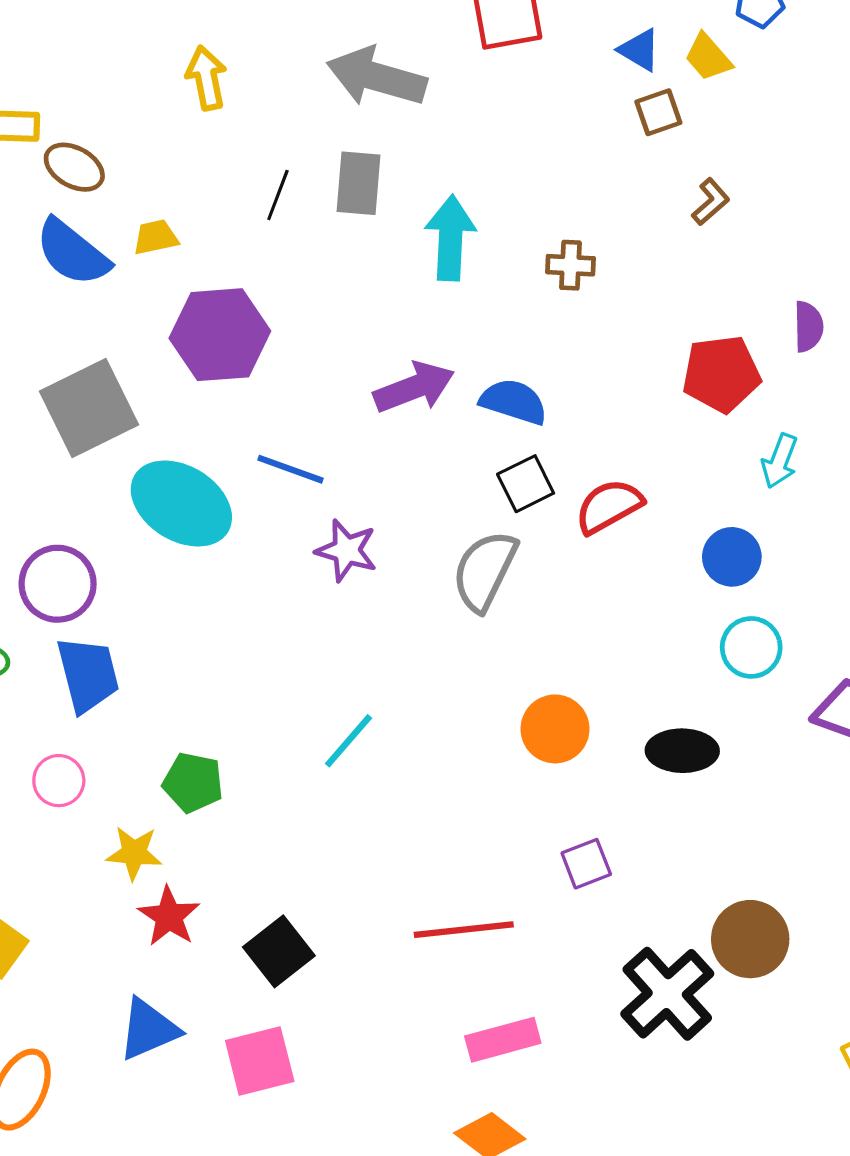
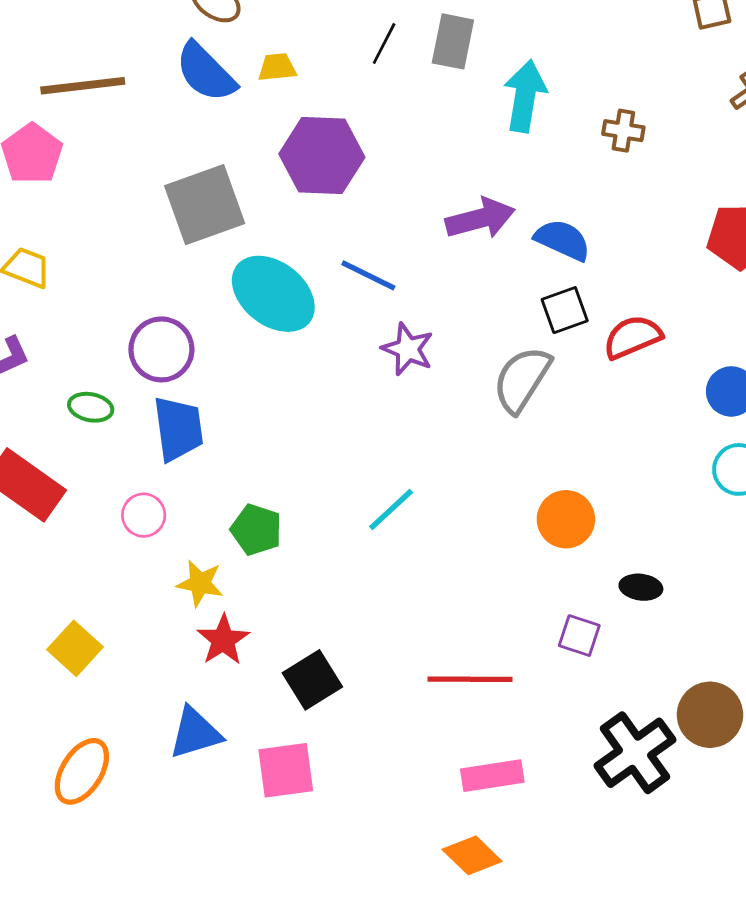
black ellipse: (682, 751) -> (641, 587), moved, size x0.7
purple square: (586, 864) -> (579, 636), turned 33

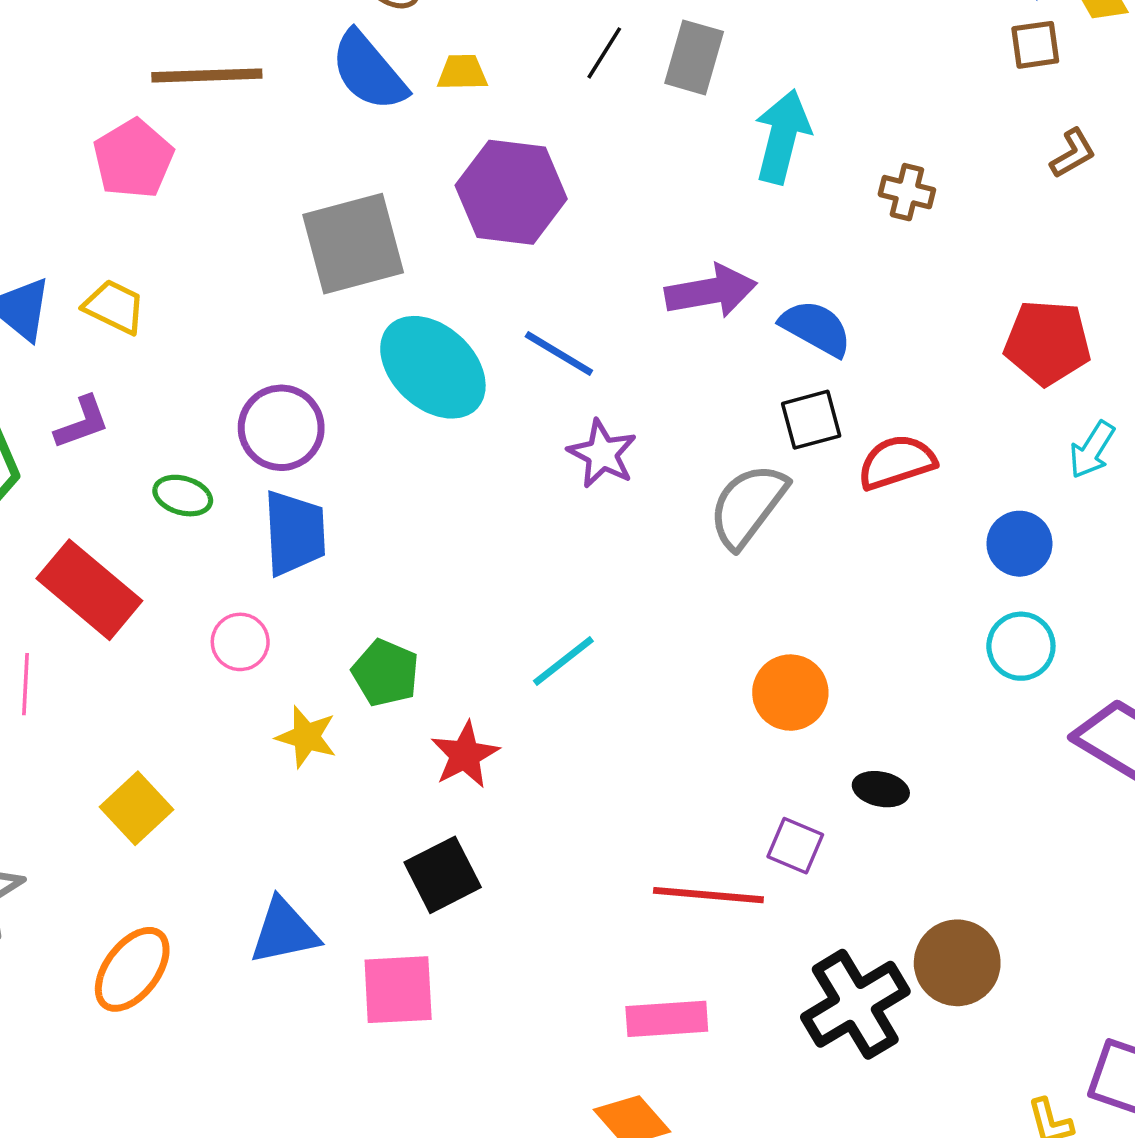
red star: (223, 640) -> (465, 755), moved
red line: (470, 679) -> (708, 895), moved

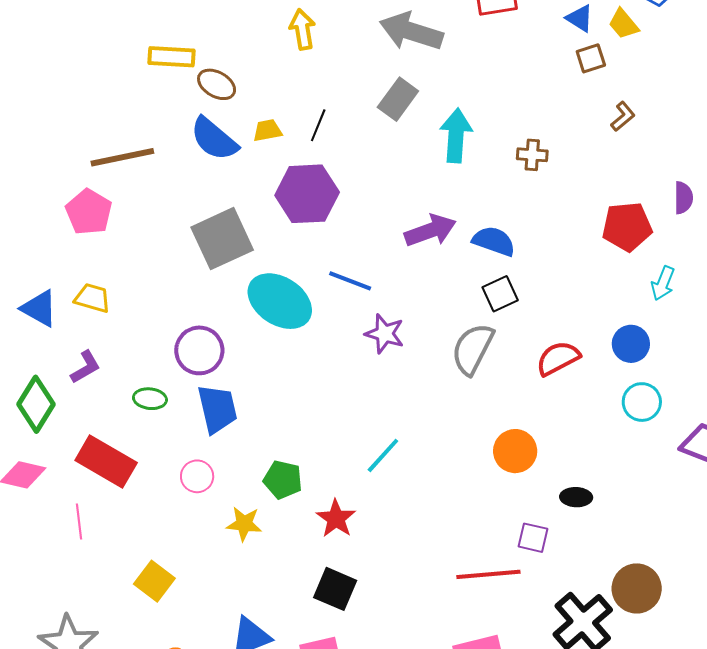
black line: (604, 53) -> (318, 125), moved
gray rectangle: (694, 57) -> (398, 99), turned 30
red semicircle: (897, 462) -> (558, 358), moved
black square: (443, 875) -> (335, 589), turned -30

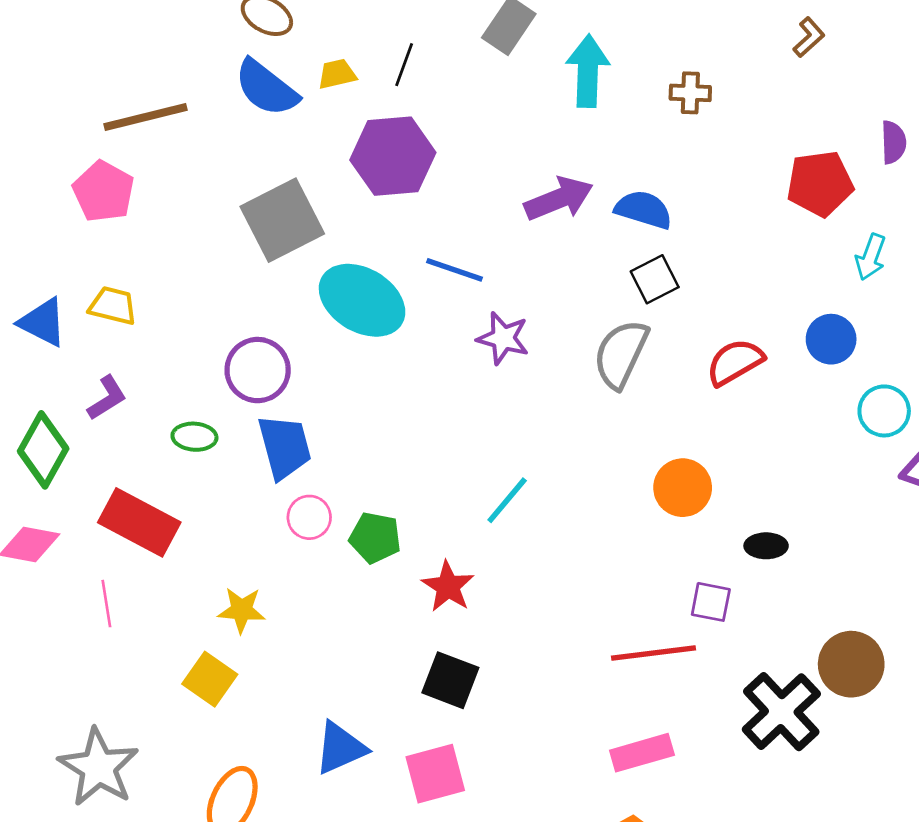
cyan circle: (642, 402) -> (884, 411), moved
pink circle: (197, 476) -> (309, 517), moved
yellow star: (244, 524) -> (242, 610), moved

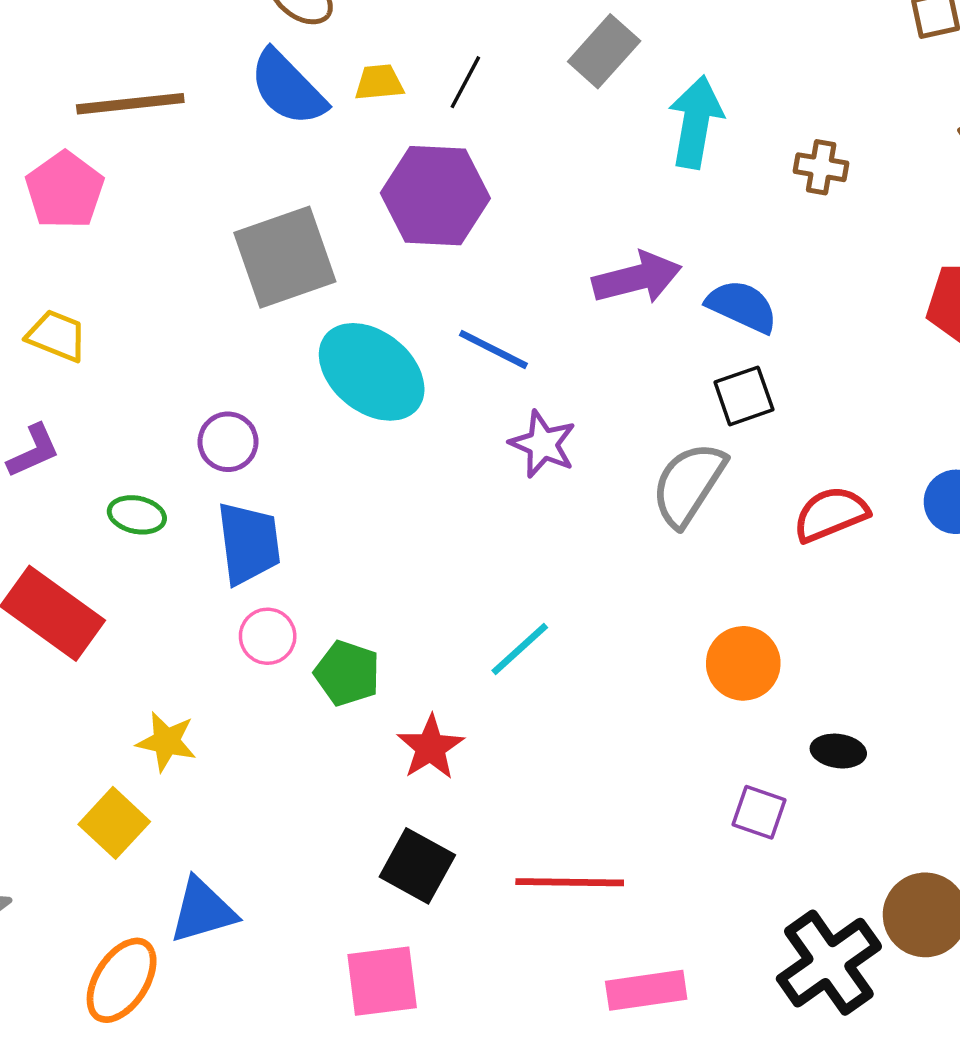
purple circle: (258, 370) -> (228, 442), size x0.7
red line: (653, 653) -> (570, 882), moved
blue triangle: (340, 748) -> (203, 911), moved

